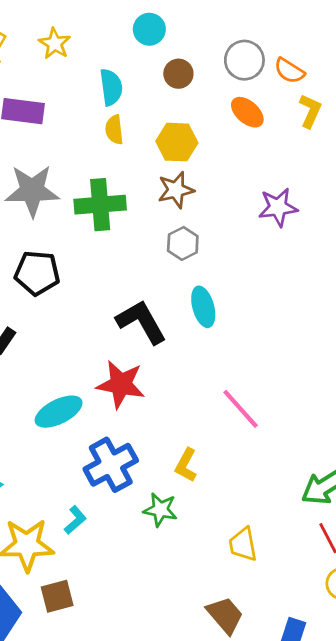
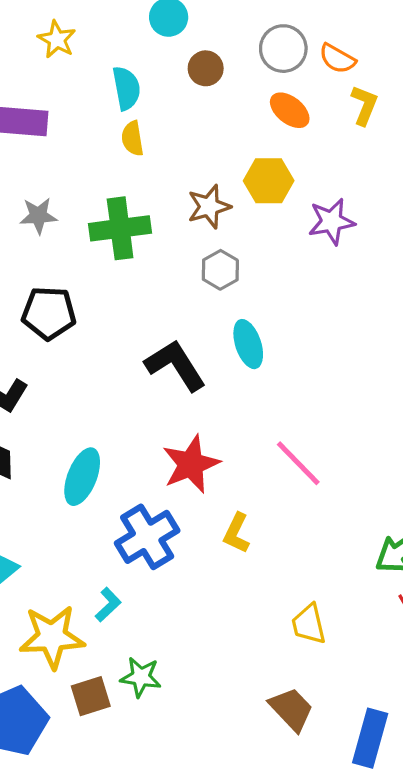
yellow hexagon: (177, 142) -> (269, 181), moved
gray star: (32, 191) -> (38, 216), size x0.6
red star: (121, 384) -> (191, 464), moved, turned -30
cyan ellipse: (59, 412) -> (82, 477), turned -39
green star: (160, 510) -> (141, 677), moved

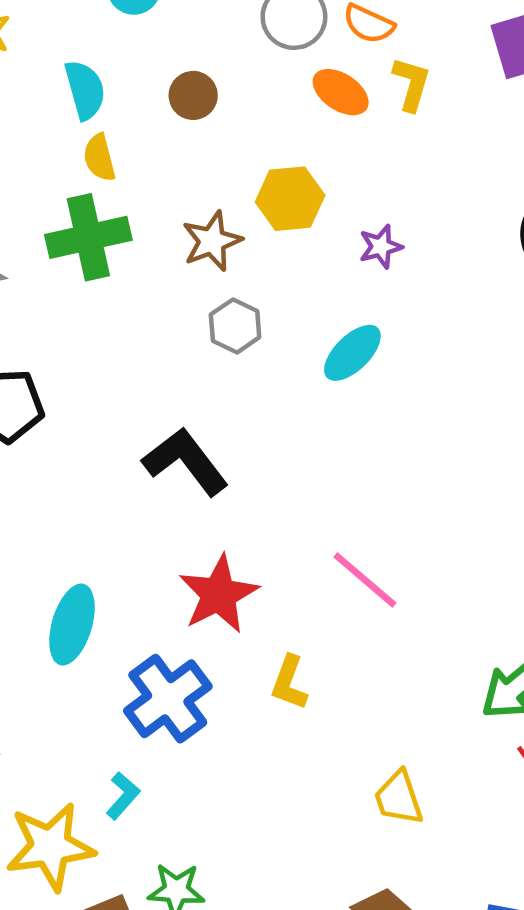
brown circle: (206, 68) -> (193, 95), moved
orange ellipse: (290, 110) -> (341, 92), moved
purple star: (331, 222) -> (381, 247), size x0.7
green cross: (120, 228) -> (88, 237), moved
cyan ellipse: (248, 344) -> (352, 353), moved, turned 69

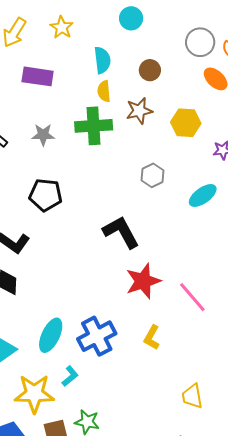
brown star: (212, 241) -> (139, 111), moved
red star: (219, 594) -> (143, 281), moved
cyan ellipse: (72, 625) -> (51, 335), moved

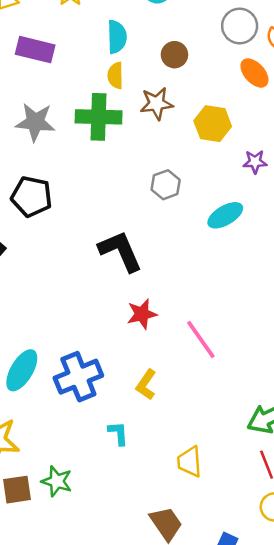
gray star: (43, 135) -> (35, 122), size x1.4
red star: (143, 281) -> (142, 314), size x0.7
cyan L-shape: (70, 376) -> (118, 433), moved, turned -60

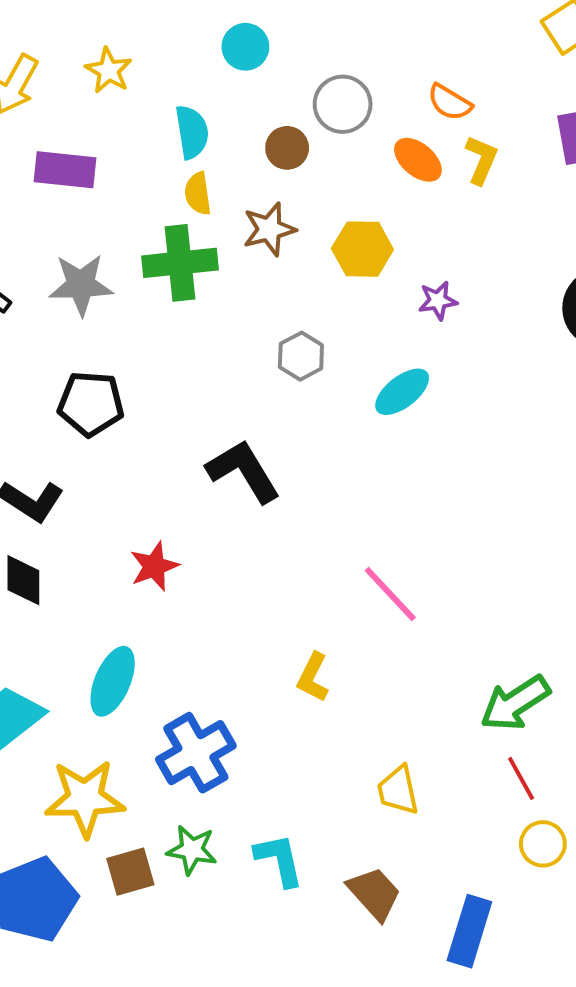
gray circle: (240, 26) -> (343, 104), moved
red star: (142, 314) -> (154, 566), moved
blue cross: (78, 377) -> (196, 753), moved
cyan L-shape: (118, 433) -> (279, 860), moved, size x1.4

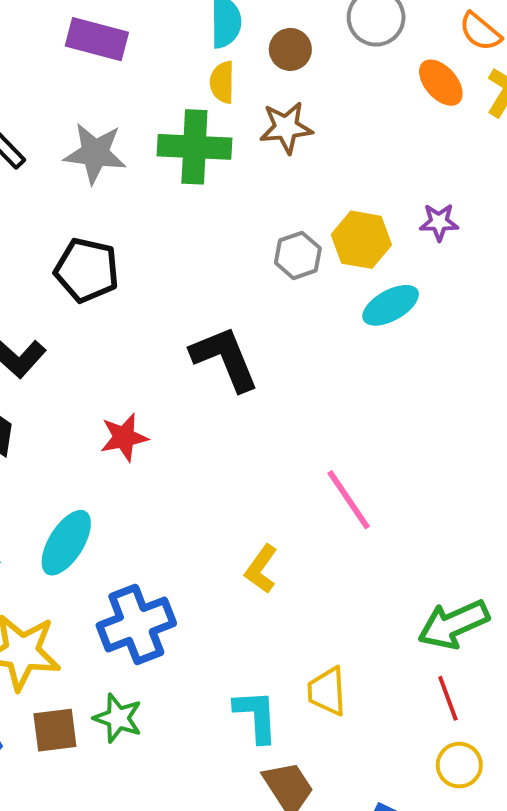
brown circle: (287, 148) -> (290, 49), moved
yellow hexagon: (362, 249) -> (361, 240), moved
cyan L-shape: (279, 860) -> (256, 716), moved

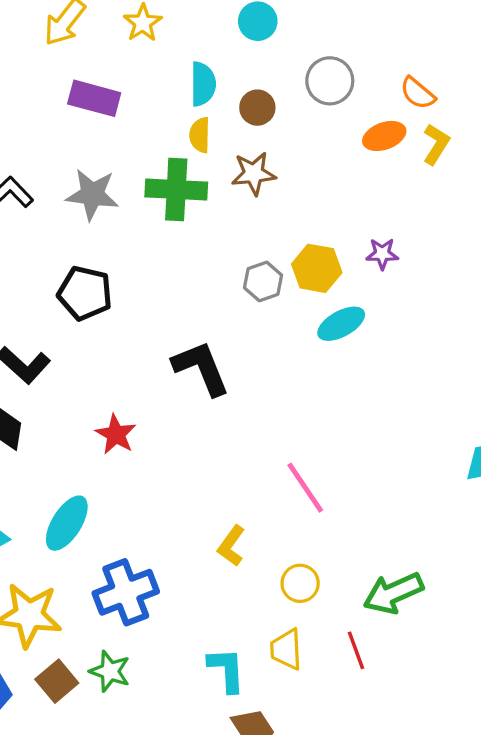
orange ellipse: (441, 83) -> (384, 136), turned -69
red star: (124, 437) -> (116, 434), turned -30
red line: (448, 698) -> (356, 650), moved
brown square: (55, 730) -> (57, 681), turned -33
yellow circle: (459, 765) -> (300, 583), moved

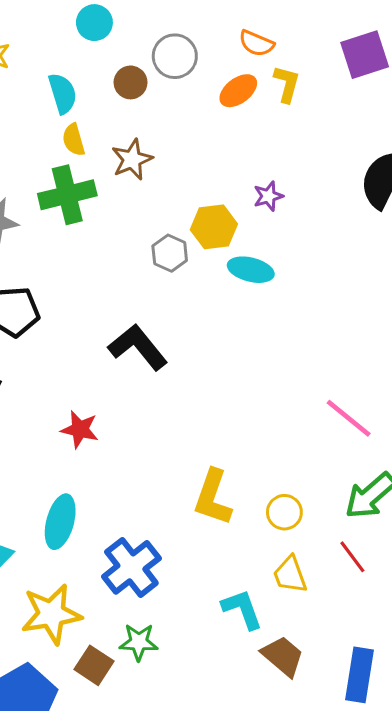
brown circle: (257, 108) -> (131, 82), moved
cyan ellipse: (341, 324) -> (251, 270), turned 60
pink line: (305, 488) -> (349, 418), moved
yellow L-shape: (231, 546) -> (213, 497), size x1.5

